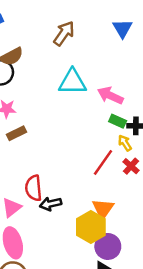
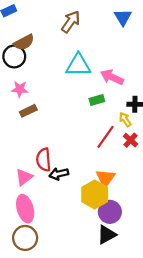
green rectangle: (118, 121) -> (97, 100), moved, turned -40

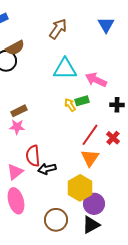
pink star: (20, 89) -> (17, 127), moved
yellow arrow: (125, 119) -> (70, 105), moved
orange triangle: (106, 178) -> (90, 158), moved
brown circle: (25, 238) -> (56, 220), moved

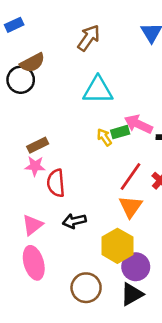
pink arrow: (96, 80) -> (138, 124), moved
red semicircle: (33, 156) -> (56, 183), moved

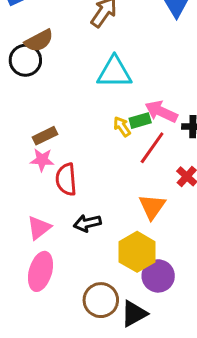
red line: (131, 177) -> (152, 148), moved
pink ellipse: (34, 263) -> (40, 271), turned 32
black triangle: (132, 294) -> (134, 314), moved

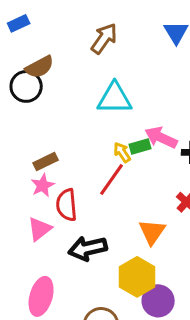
red line: (152, 148) -> (112, 179), moved
pink star: (42, 160) -> (43, 185), turned -30
black arrow: (87, 223) -> (88, 248), size x1.4
pink triangle: (39, 228) -> (40, 229), moved

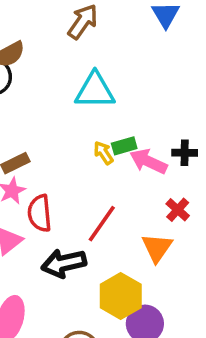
pink arrow: (161, 137) -> (148, 161), moved
red line: (112, 179) -> (102, 224), moved
orange triangle: (152, 232) -> (157, 248), moved

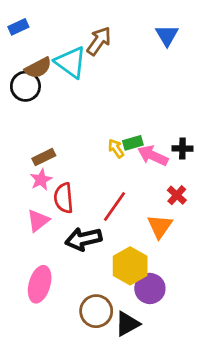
cyan triangle: (95, 91) -> (71, 62), moved, turned 36

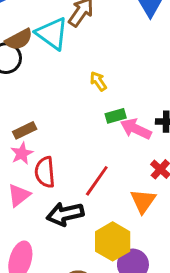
yellow arrow: (116, 148) -> (98, 81), moved

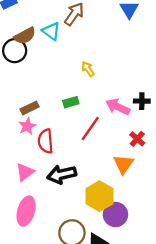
cyan triangle: (52, 34) -> (51, 31), size x0.7
green rectangle: (116, 116) -> (71, 102), moved
red line: (97, 181) -> (90, 129), moved
pink triangle: (19, 195) -> (25, 172), moved

